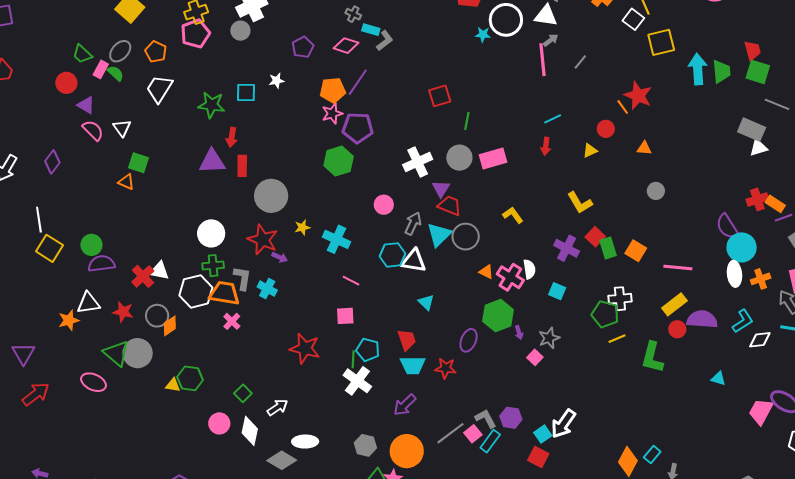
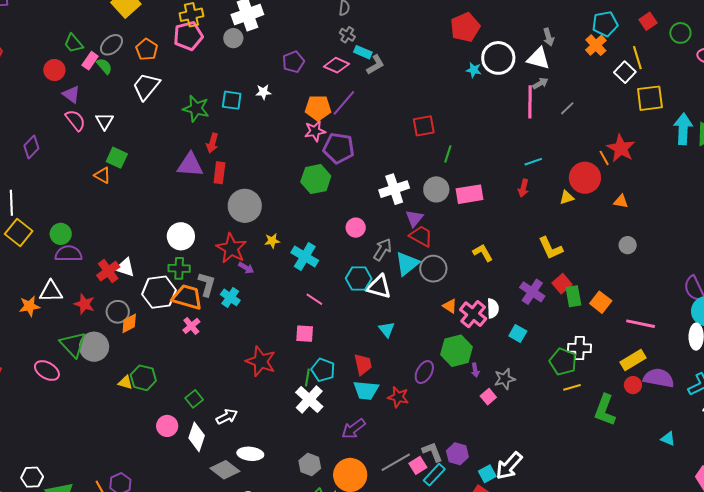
red circle: (606, 129) -> (585, 178), size x1.8

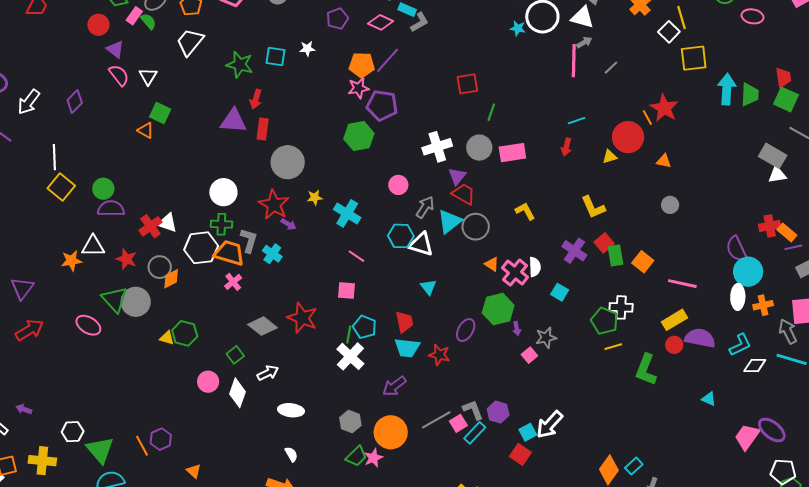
gray diamond: (225, 470) -> (262, 326), moved

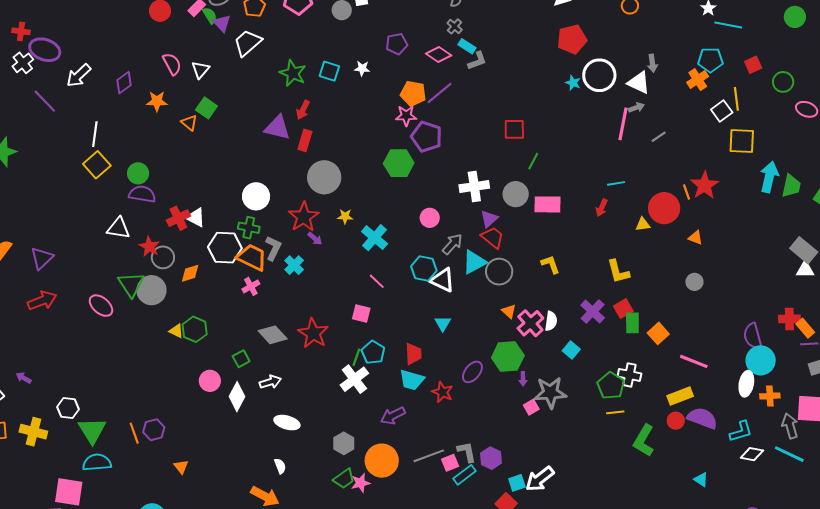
purple triangle: (115, 49) -> (222, 23), moved
orange star: (71, 261) -> (157, 101), moved
gray circle: (160, 267) -> (163, 257), moved
gray star: (546, 338) -> (550, 393), size x1.5

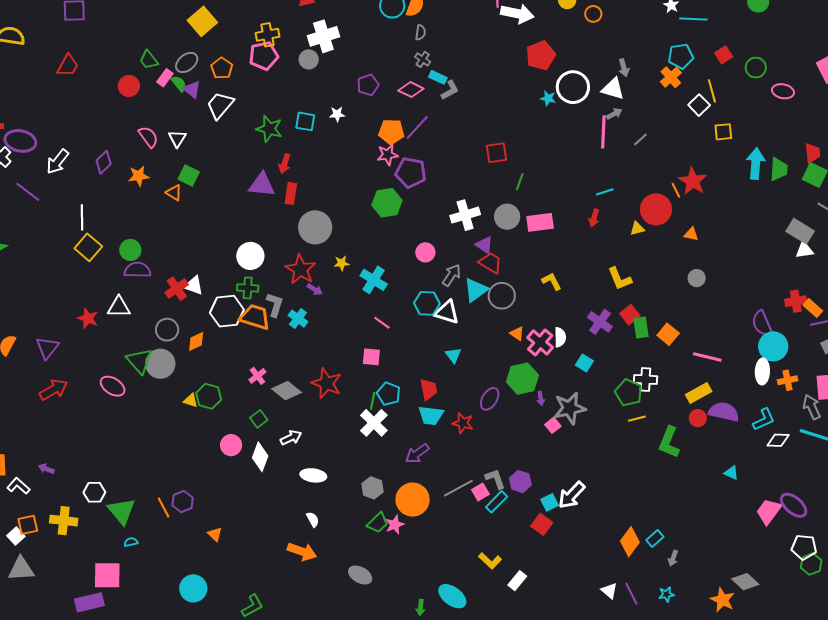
yellow square: (742, 141) -> (723, 132), size x0.7
purple triangle: (489, 219) -> (484, 245), turned -36
red star: (149, 247) -> (88, 318), moved
pink cross: (251, 286) -> (257, 376), moved
cyan semicircle: (97, 462) -> (131, 542), size x0.5

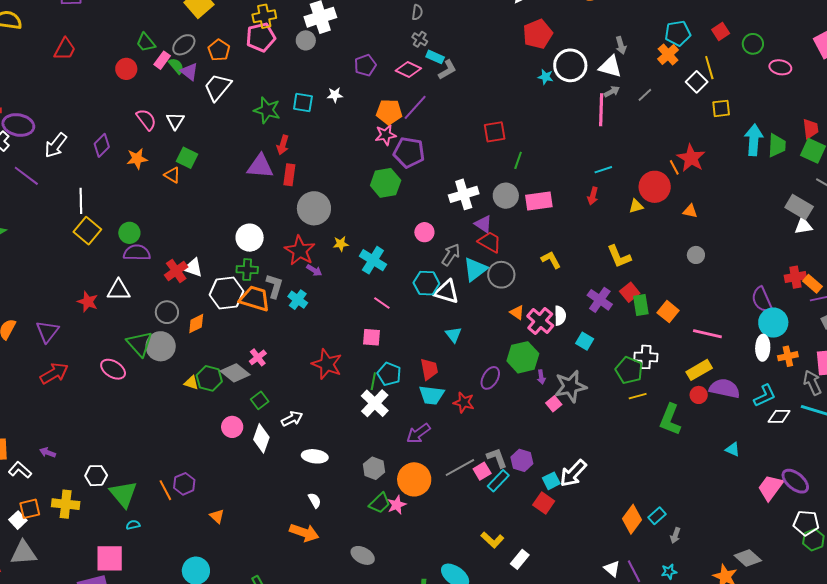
gray line: (640, 140) -> (645, 95), moved
gray diamond: (287, 391) -> (235, 373), moved

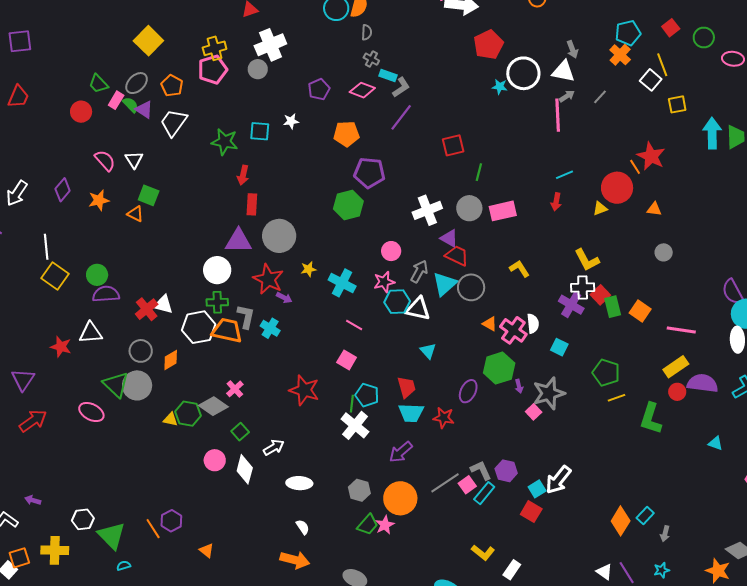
purple line: (415, 107) -> (401, 117), moved
pink star: (386, 135) -> (384, 282), moved
purple triangle: (260, 166) -> (238, 241), moved
pink square: (371, 337) -> (347, 360), turned 30
white cross: (646, 357) -> (583, 288), moved

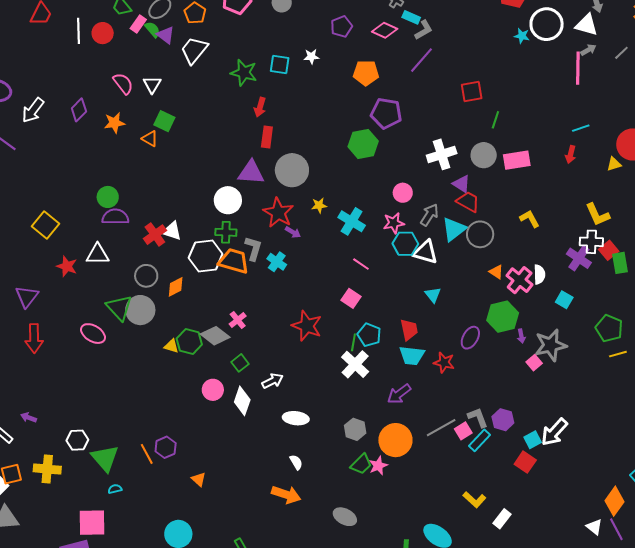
white line: (46, 247) -> (78, 31), moved
yellow square: (55, 276) -> (46, 225), moved
red arrow: (33, 421) -> (34, 338), turned 120
orange diamond: (621, 521) -> (615, 501), moved

